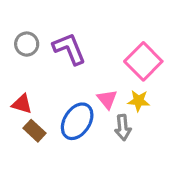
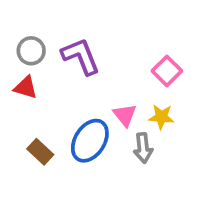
pink square: (143, 61) -> (167, 71), size x0.7
red triangle: (22, 104) -> (26, 87), moved

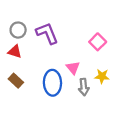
yellow star: (161, 117) -> (102, 76), moved
blue ellipse: (90, 141) -> (52, 83), turned -35
brown rectangle: (40, 152) -> (16, 81), moved

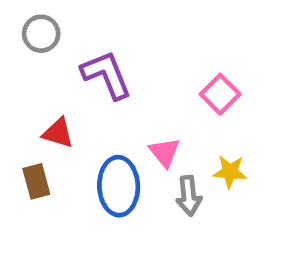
gray circle: (18, 30) -> (41, 34), moved
red triangle: (15, 52) -> (58, 133), moved
brown rectangle: (16, 81) -> (36, 181), turned 32

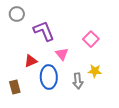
red triangle: (58, 133) -> (31, 61), moved, turned -40
pink triangle: (165, 152) -> (62, 54), moved
brown rectangle: (36, 181) -> (15, 87), moved

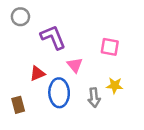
pink square: (91, 39) -> (110, 47), turned -35

